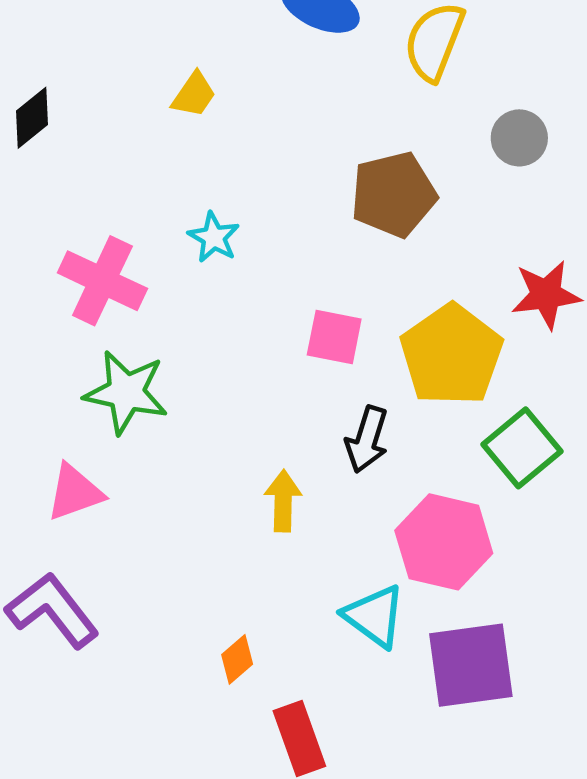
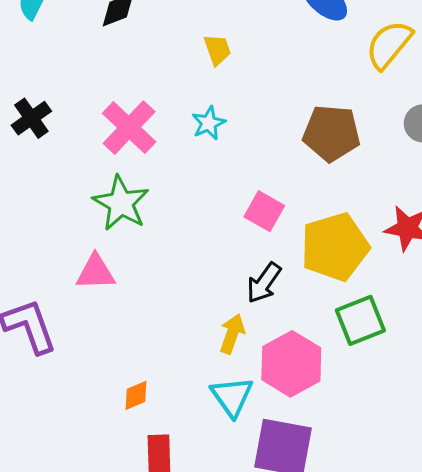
yellow trapezoid: (194, 95) -> (217, 50), moved, turned -72
pink triangle: (75, 492) -> (96, 272), moved
yellow arrow: (283, 501) -> (232, 334), moved

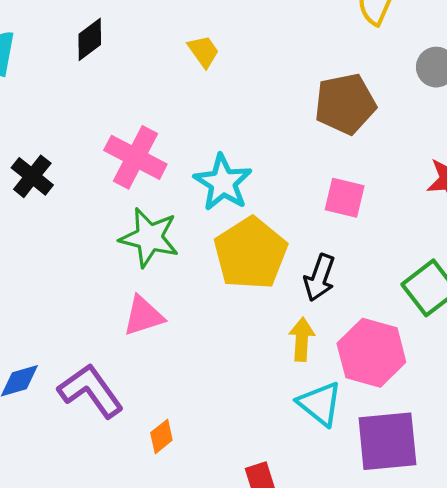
cyan star: (209, 123) -> (223, 183), moved, size x1.6
pink square: (264, 211) -> (345, 198), moved
yellow pentagon: (335, 247) -> (251, 253), moved
orange diamond: (136, 395) -> (161, 436), moved

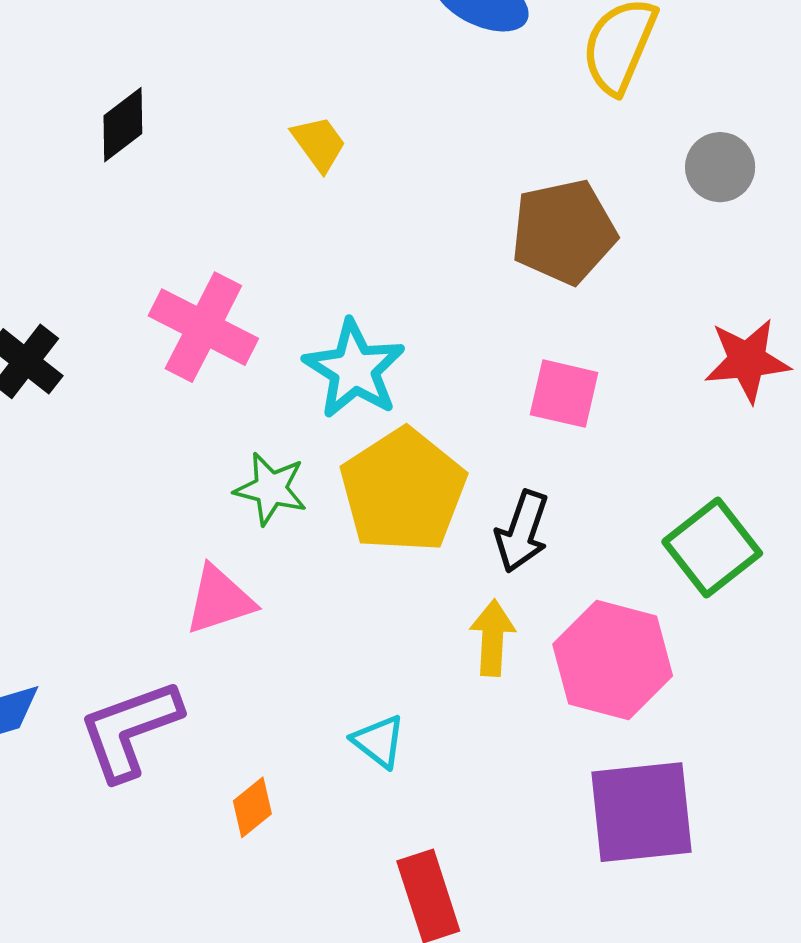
green star: (149, 237) -> (271, 489), moved, size x0.7
purple L-shape: (91, 391) -> (130, 730), turned -74
cyan triangle: (320, 404) -> (379, 741), moved, size x0.7

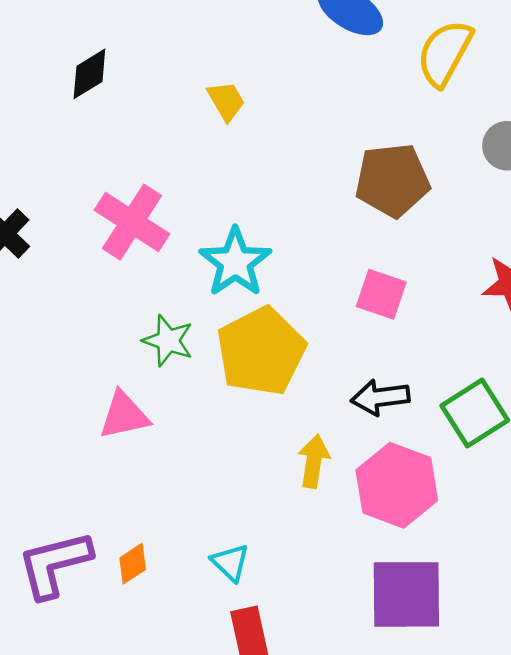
black arrow: (522, 531) -> (380, 397), moved, turned 58
purple L-shape: (130, 730) -> (54, 564), moved
cyan triangle: (379, 741) -> (230, 562), moved

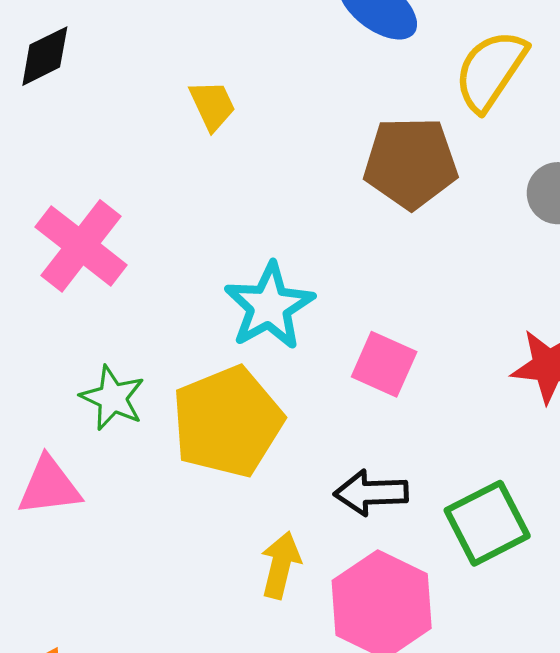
brown pentagon: (392, 180) -> (411, 163), moved
cyan star: (235, 262) -> (269, 306), moved

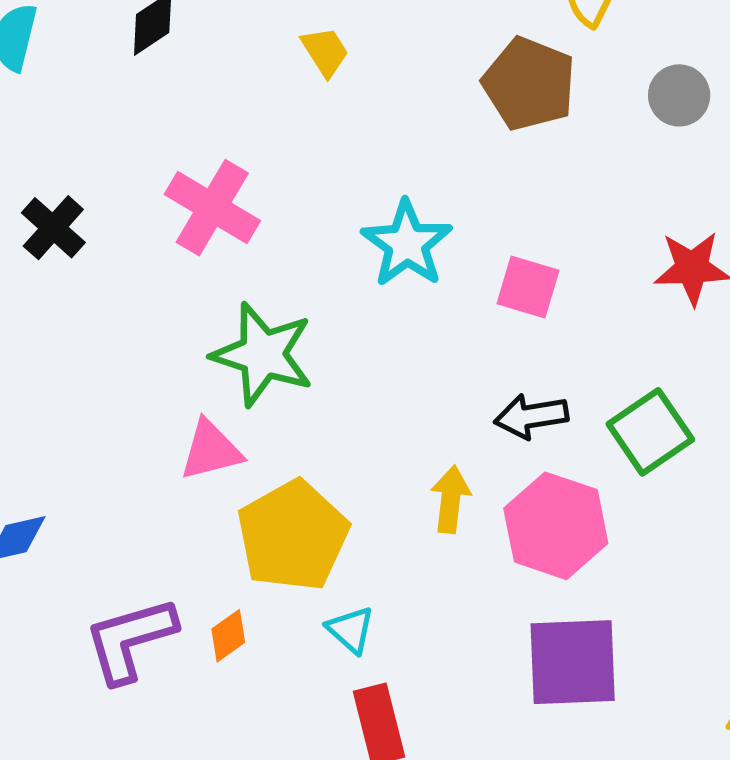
brown pentagon: (411, 163) -> (529, 84), turned 30
green star: (113, 398) -> (263, 354), size x1.6
yellow pentagon: (227, 422) -> (293, 536), moved

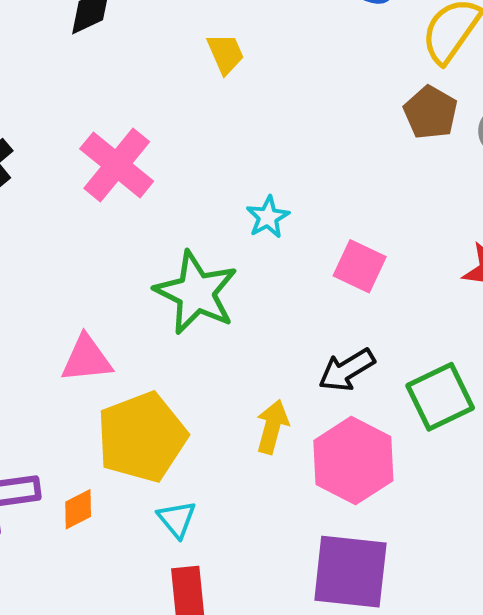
brown pentagon: (529, 84) -> (431, 112), moved, size x0.7
cyan star: (407, 244) -> (268, 217), size x0.6
green star: (263, 354) -> (196, 293), moved
black arrow: (531, 416) -> (347, 370), turned -30

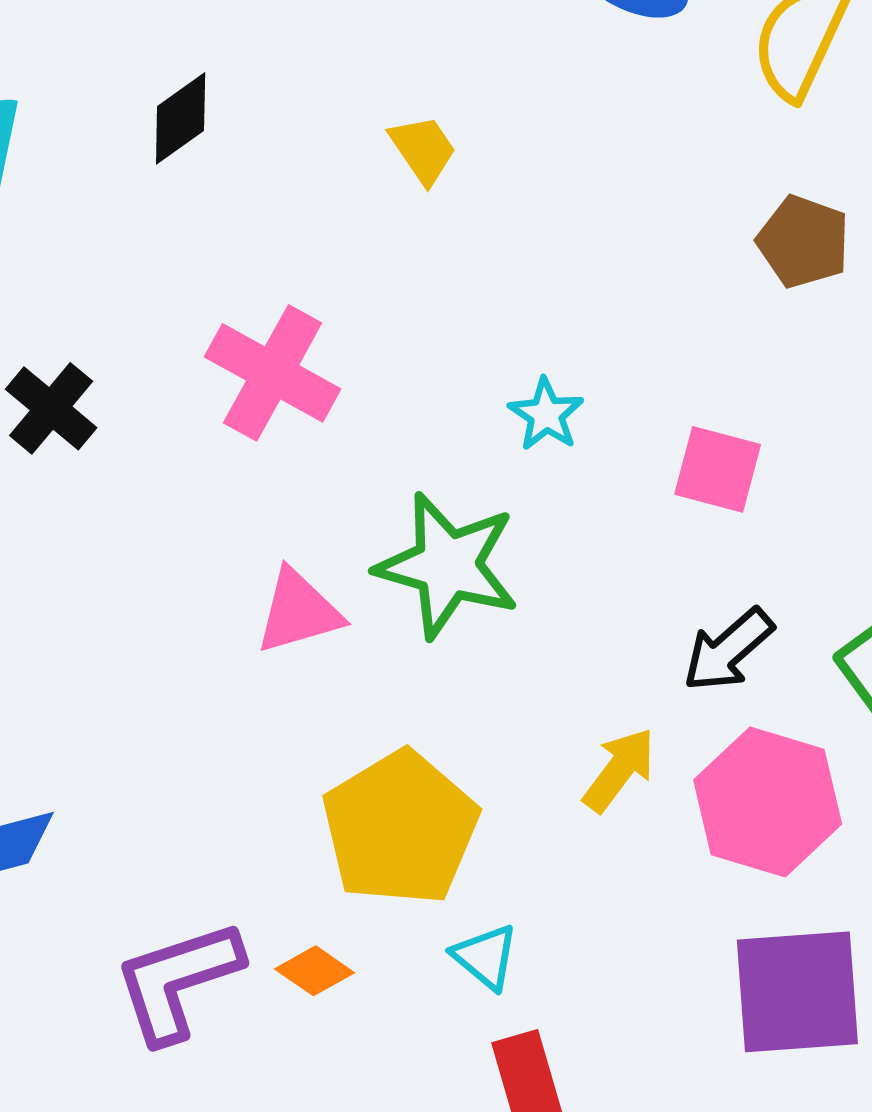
brown pentagon: (431, 112) -> (803, 242), moved
pink triangle: (87, 359) -> (298, 612), moved
yellow arrow: (272, 427) -> (619, 770), turned 32
orange diamond: (78, 509) -> (315, 971), turned 72

